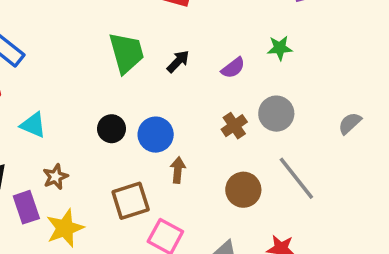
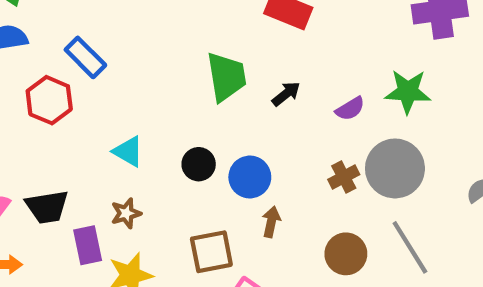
green star: (280, 48) -> (408, 92), size x1.5
gray circle: (276, 114) -> (395, 168), size x1.4
cyan triangle: (33, 125) -> (128, 151), moved

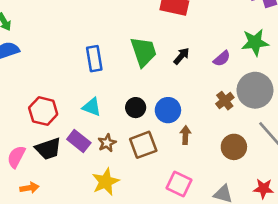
blue rectangle: (85, 57) -> (94, 59), moved, turned 45
red hexagon: (49, 100) -> (43, 111), moved
brown star: (126, 213) -> (107, 143), moved
purple rectangle: (88, 245) -> (79, 141), moved, turned -30
brown square: (211, 252) -> (143, 145), moved

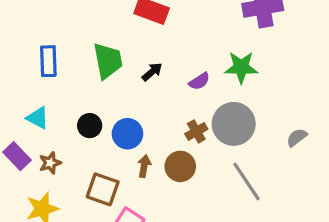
brown square: (143, 145) -> (103, 189), moved, turned 32
brown circle: (234, 147) -> (180, 166), moved

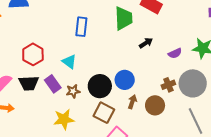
green trapezoid: (108, 61) -> (124, 18), moved
black circle: (90, 126) -> (100, 86), moved, size x1.5

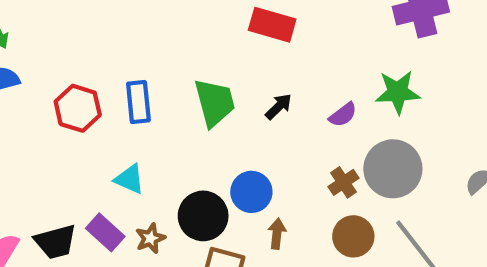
green trapezoid: (124, 18) -> (215, 103), moved
red hexagon: (33, 54) -> (78, 108), moved
brown circle: (155, 105) -> (353, 236), moved

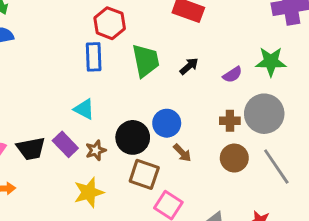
red hexagon: (78, 108) -> (110, 23), moved
brown cross: (344, 182) -> (230, 121), turned 30
brown arrow: (277, 234) -> (182, 153), turned 126

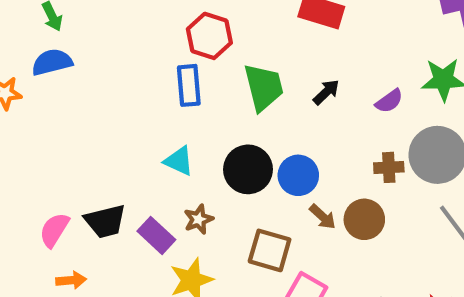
black circle: (133, 137) -> (248, 169), moved
purple rectangle: (65, 144) -> (156, 235), moved
brown circle: (234, 158) -> (364, 219), moved

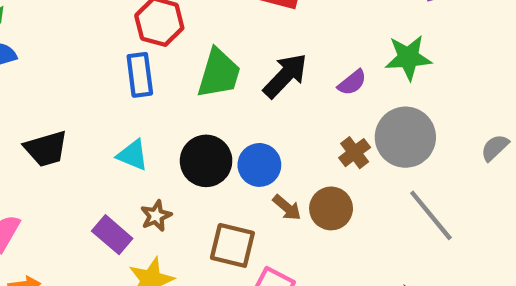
green trapezoid: (264, 87) -> (219, 73), turned 33
black arrow: (326, 92) -> (285, 76), size x1.6
brown cross: (389, 167) -> (355, 153), turned -32
black trapezoid: (105, 221) -> (46, 149), moved

